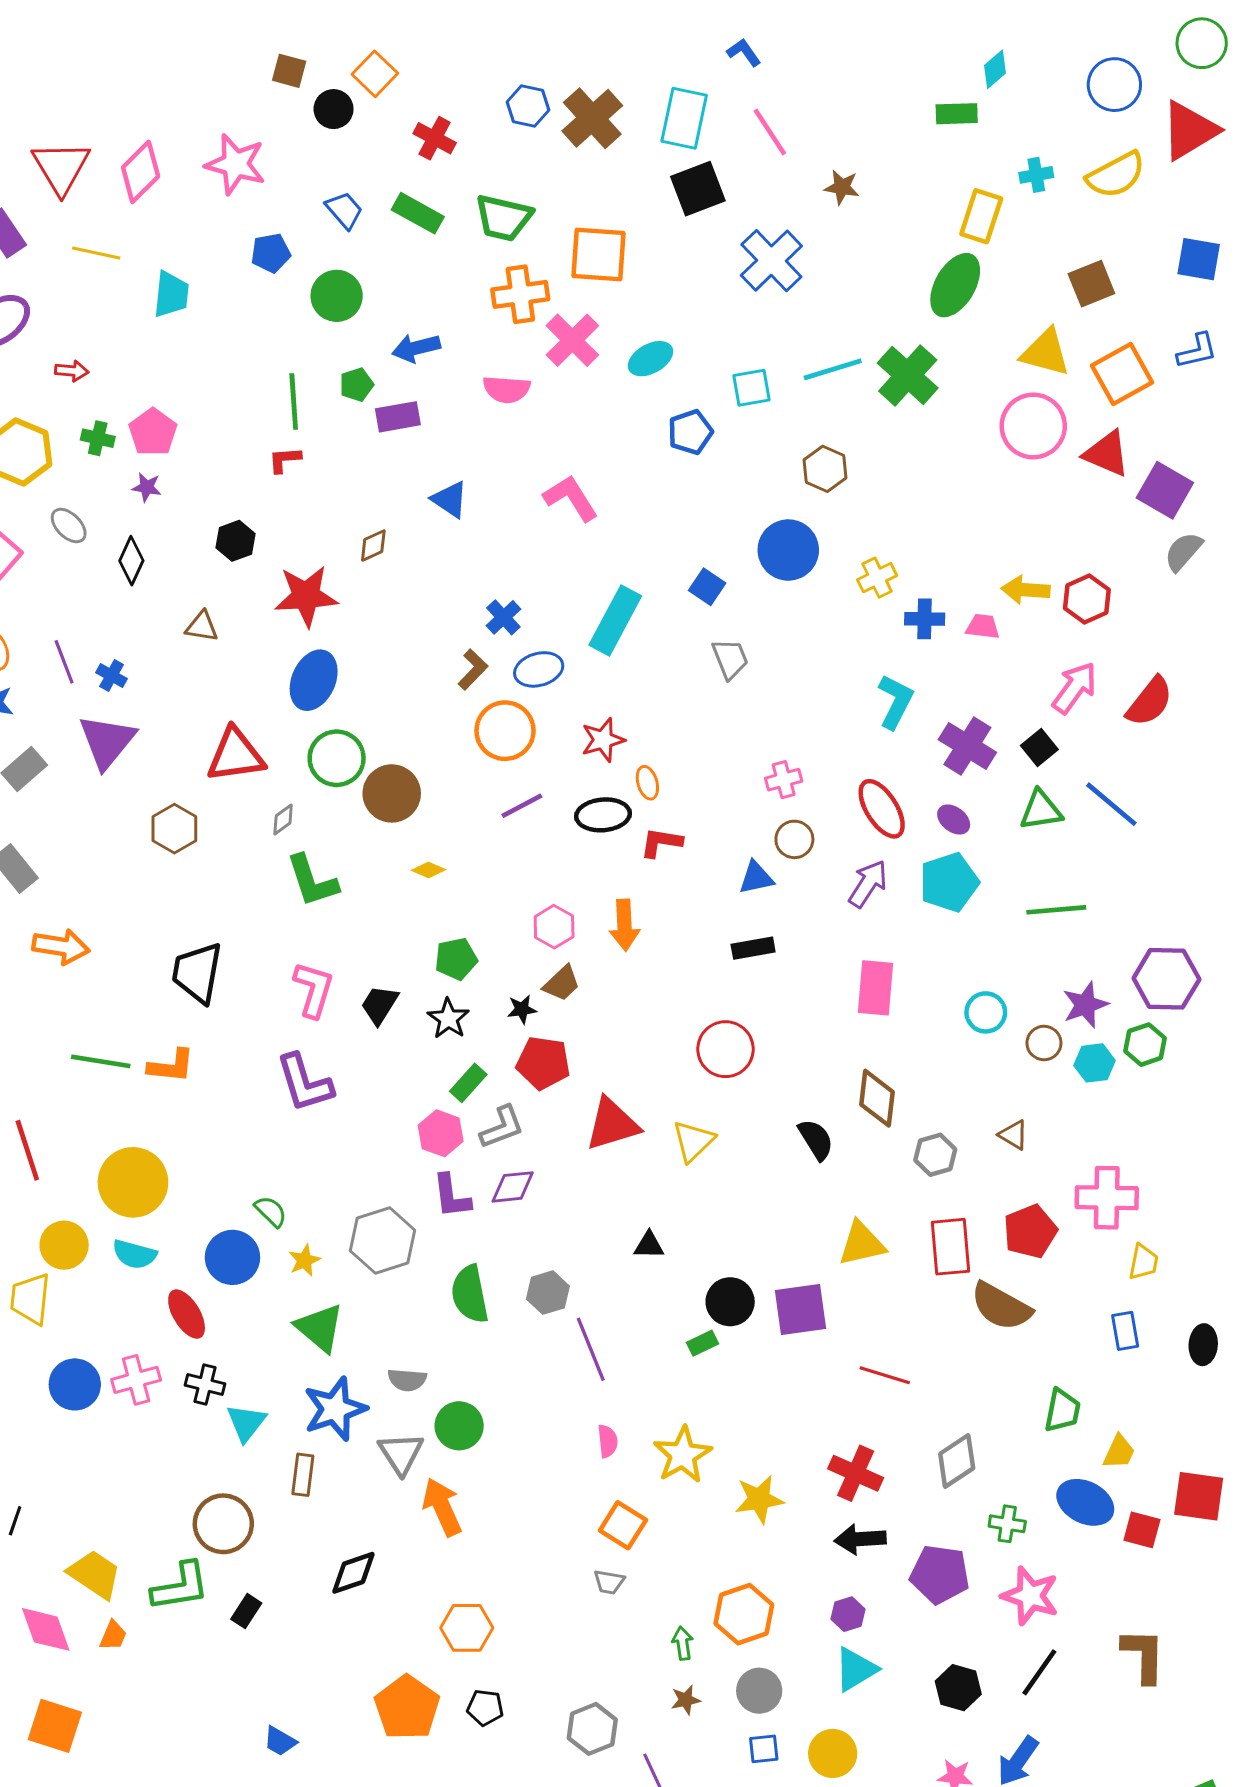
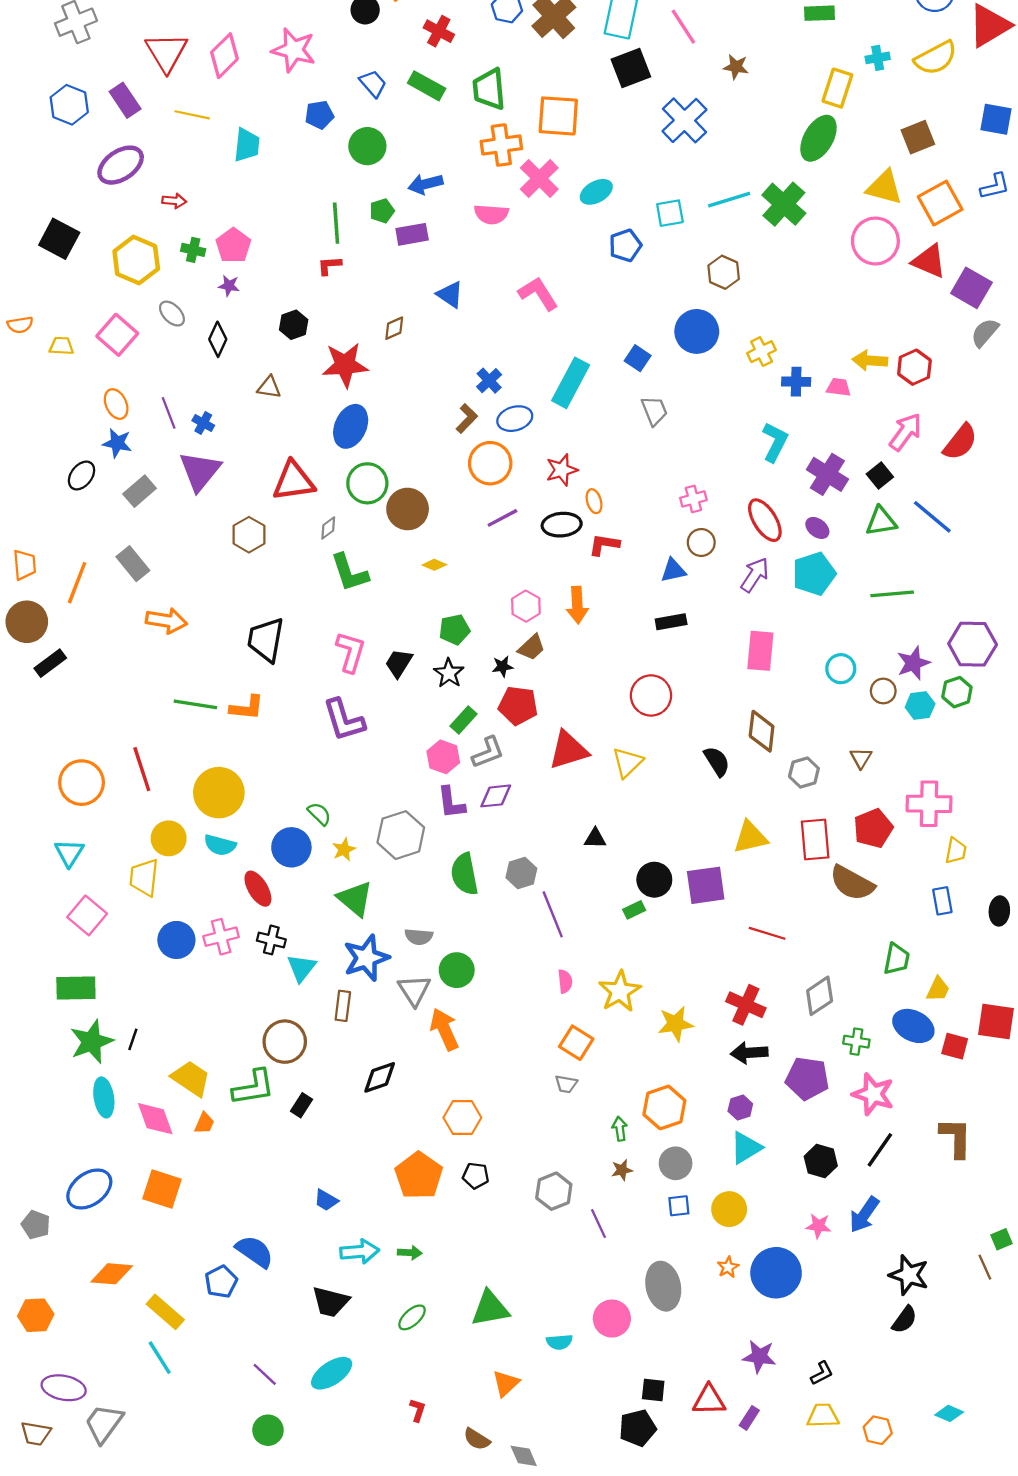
green trapezoid: (503, 218) -> (489, 89), turned 72
brown triangle: (1013, 1135) -> (861, 758), turned 30

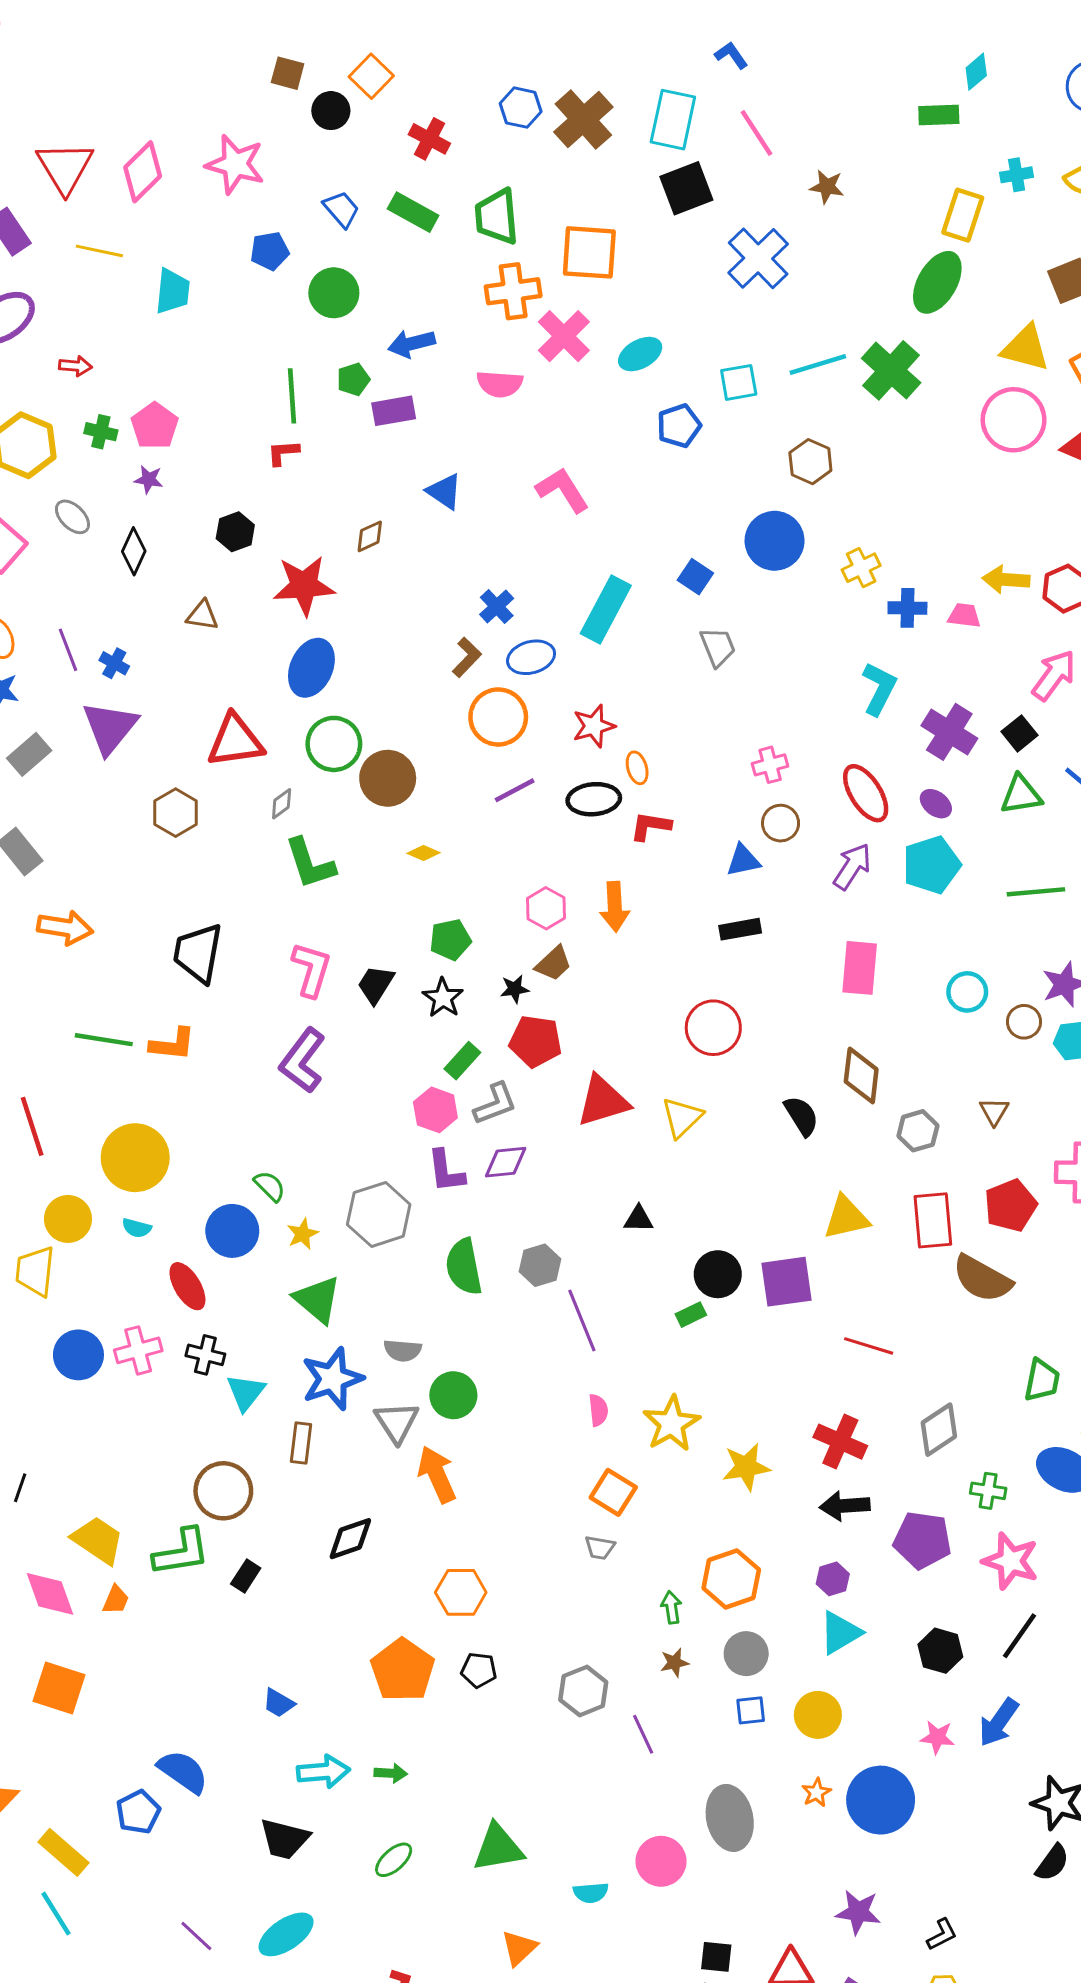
purple L-shape: (344, 720) -> (302, 1061), turned 54
cyan semicircle: (220, 845) -> (137, 1228), size x0.7

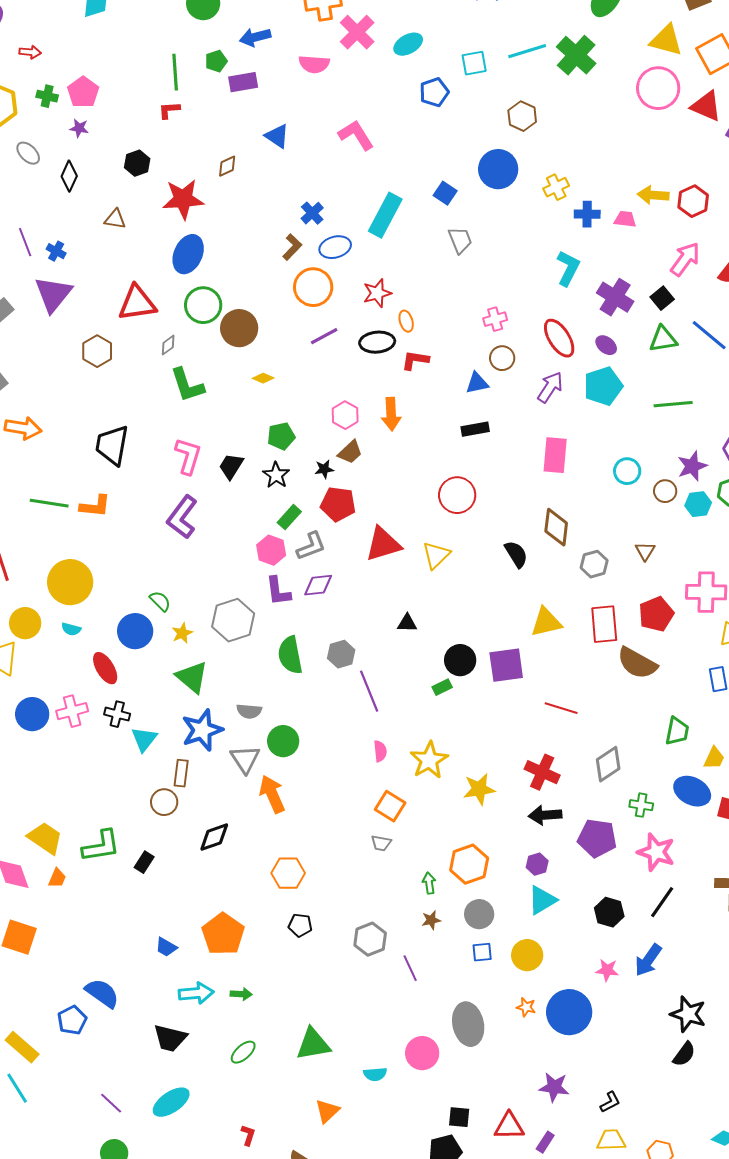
brown circle: (223, 1491) -> (164, 802), moved, size x0.7
orange pentagon: (403, 1670) -> (223, 934), moved
orange star: (816, 1793) -> (526, 1007), turned -30

